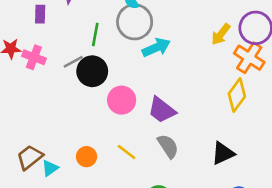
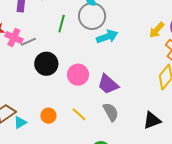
gray line: (73, 62) -> (28, 42), moved
black circle: (92, 71) -> (46, 64), moved

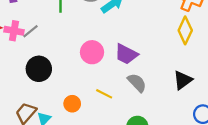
black circle: (46, 64) -> (39, 69), moved

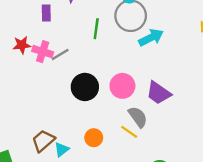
black circle: (39, 69) -> (85, 87), moved
gray semicircle: (137, 83) -> (138, 117), moved

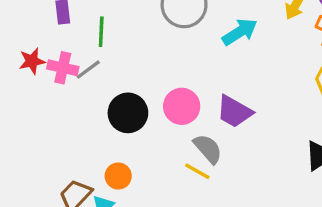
green line: (96, 29) -> (101, 32), moved
cyan arrow: (151, 38) -> (240, 32), moved
orange circle: (94, 138) -> (118, 176), moved

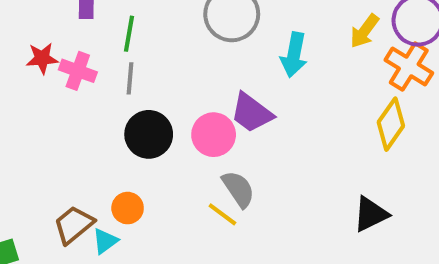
cyan arrow: (240, 32) -> (294, 55), turned 126
gray line: (88, 70) -> (130, 78), moved, turned -56
purple trapezoid: (234, 112) -> (252, 113), moved

